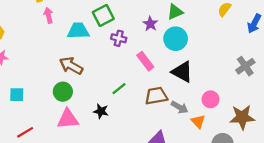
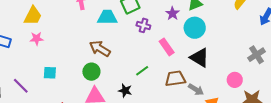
pink circle: (211, 99) -> (235, 80), moved

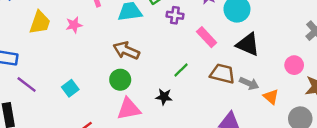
pink star: (37, 39) -> (74, 25), moved
cyan square: (50, 73) -> (70, 88), turned -32
brown trapezoid: (175, 78) -> (222, 74), turned 30
purple line: (21, 86) -> (27, 85), moved

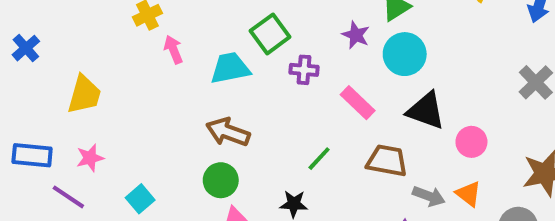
pink star: (74, 25) -> (90, 158), moved
pink circle: (294, 65) -> (471, 142), moved
gray arrow: (249, 83) -> (429, 196), moved

